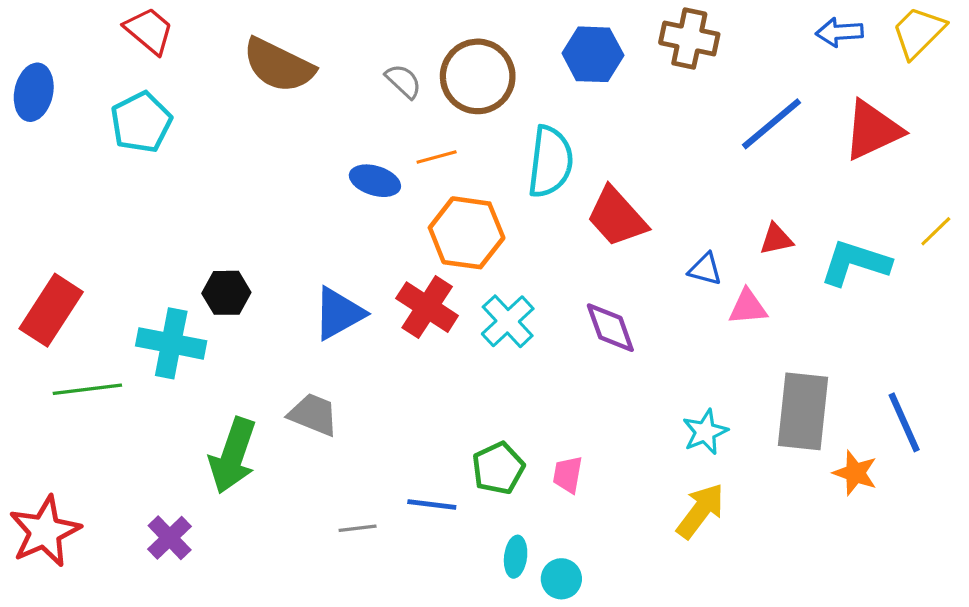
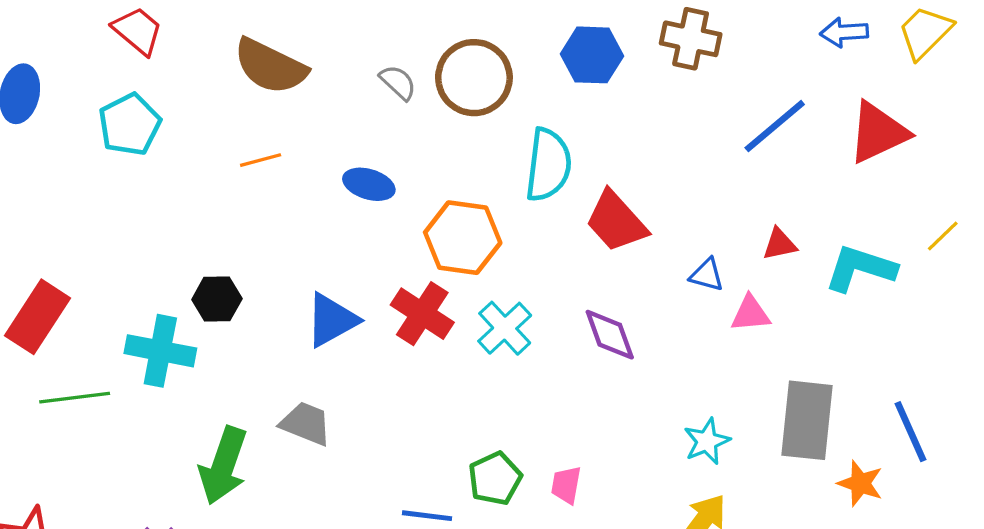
orange line: (437, 157) -> (261, 160), moved

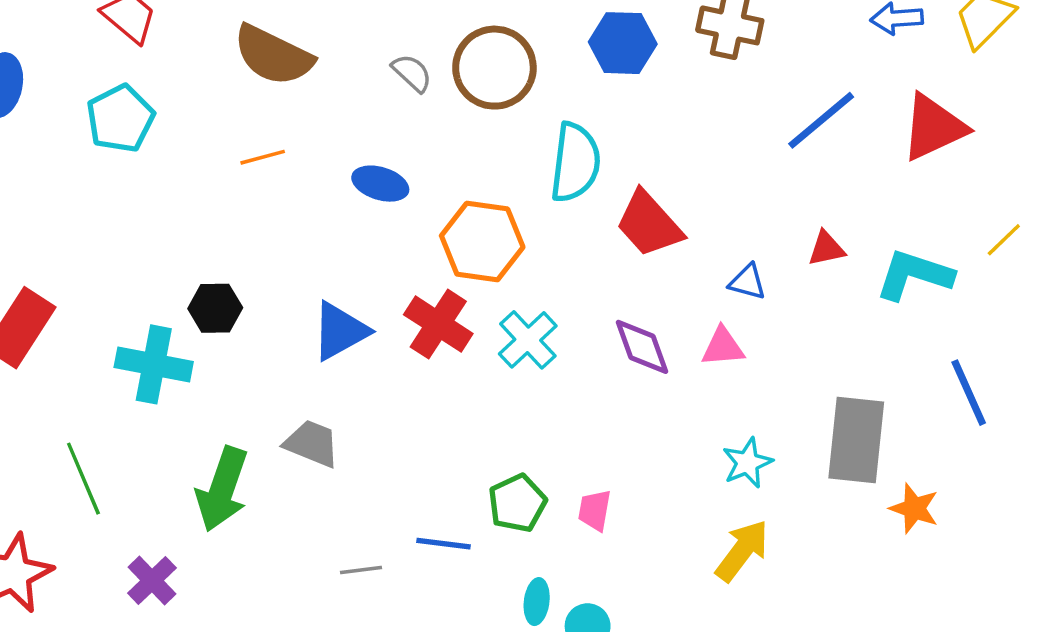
pink triangle: (750, 314) -> (723, 347), moved
green line: (75, 398) -> (83, 479), moved, turned 74
blue line: (910, 432) -> (969, 393), moved

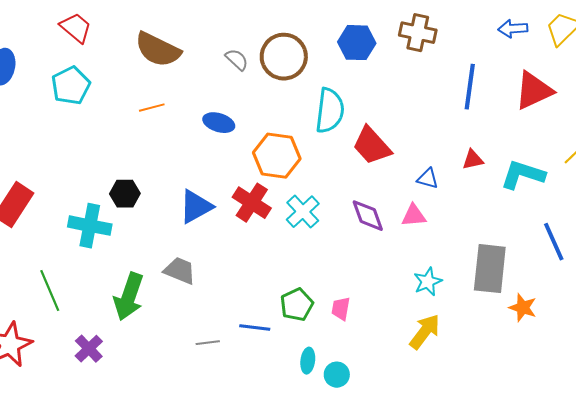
blue line: (821, 120) -> (470, 87), turned -42

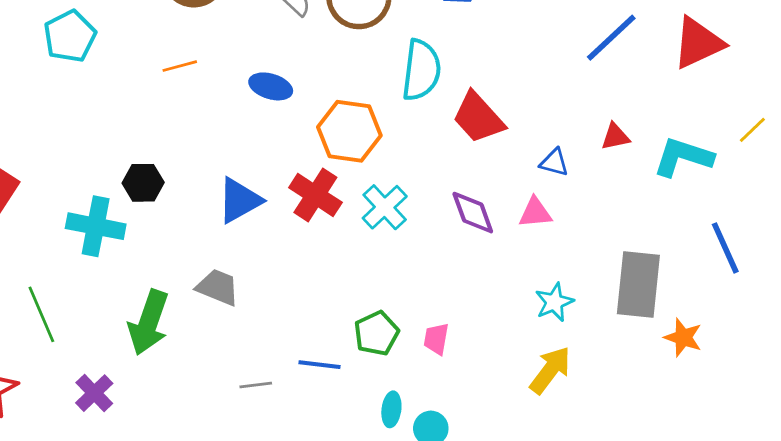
blue line: (470, 87) -> (611, 38), turned 39

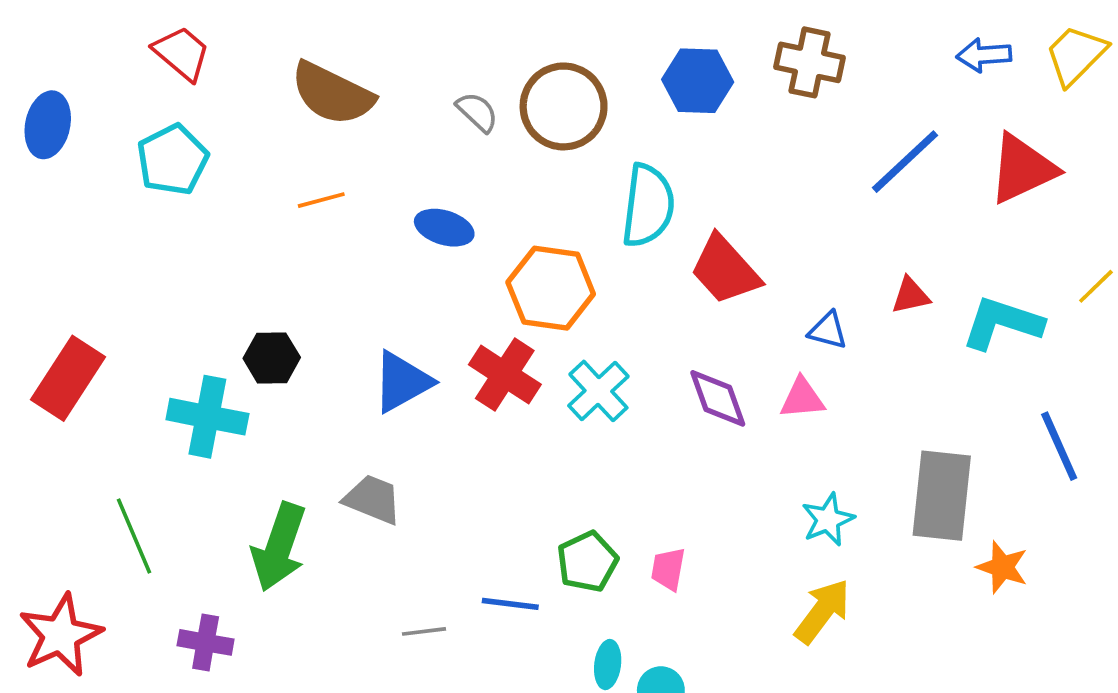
purple cross: (94, 393) -> (206, 642), turned -36

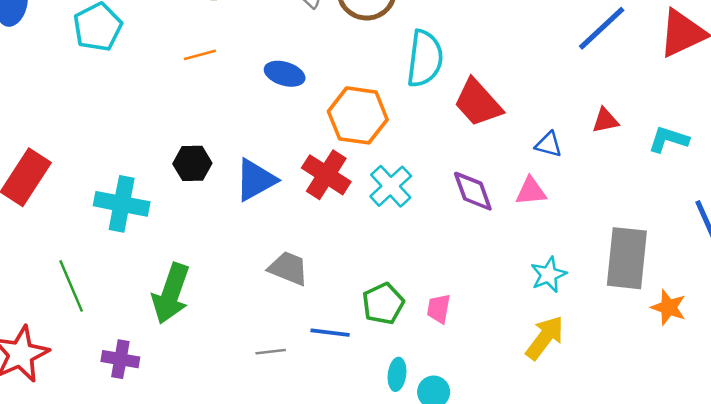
cyan L-shape: (1002, 323) -> (669, 139), size x0.7
black hexagon: (272, 358) -> (192, 163), moved
gray trapezoid: (373, 499) -> (288, 268), moved

